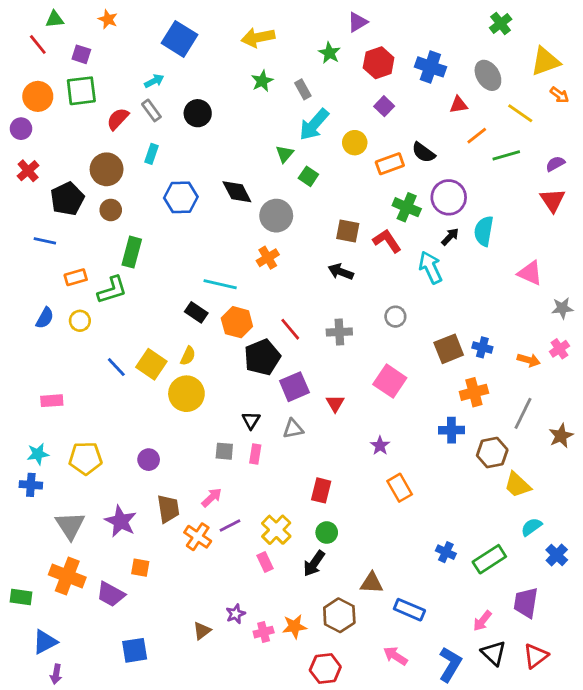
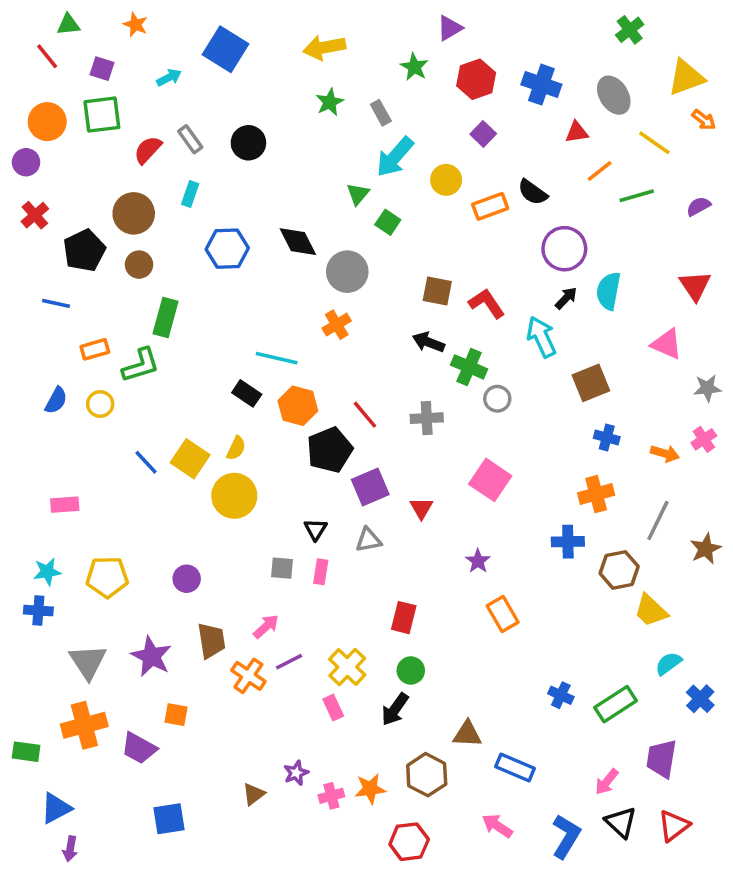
cyan arrow: (154, 81) -> (169, 77), moved
red triangle: (552, 200) -> (695, 286), moved
green cross: (407, 207) -> (469, 367), moved
brown square: (449, 349) -> (591, 383), moved
orange cross: (67, 576) -> (84, 725), turned -36

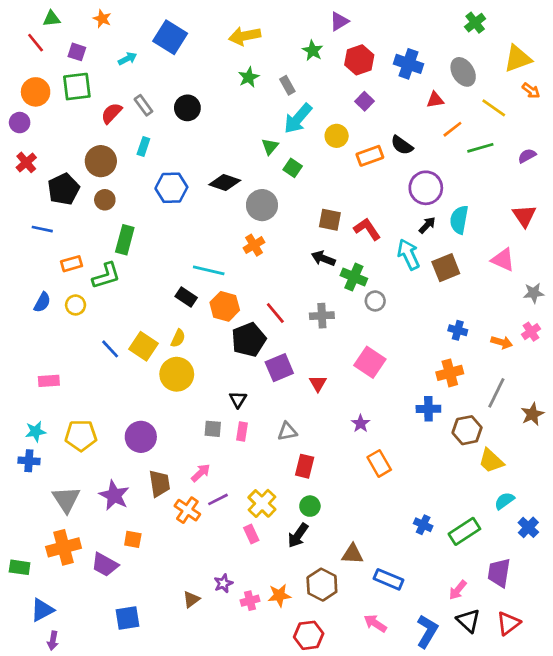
black diamond: (298, 242) -> (225, 182), turned -44
brown square: (591, 383) -> (446, 268), moved
gray triangle: (368, 540) -> (287, 432), moved
purple circle: (187, 579) -> (141, 437), size x1.5

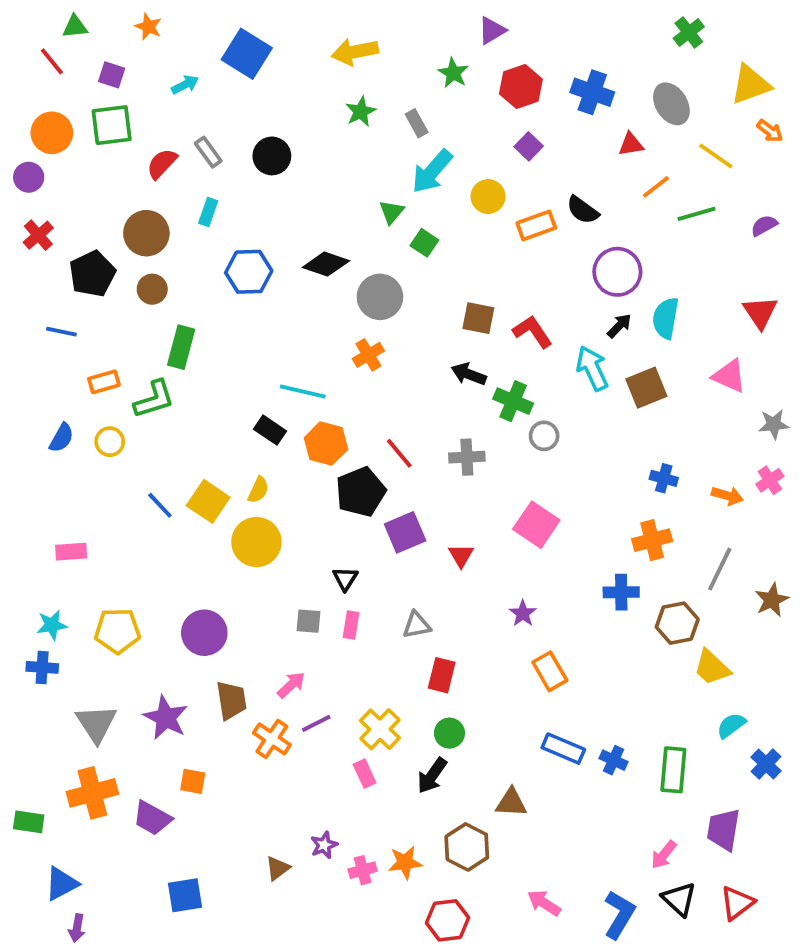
green rectangle: (464, 531) -> (673, 770), turned -52
blue rectangle: (389, 579) -> (563, 749), moved

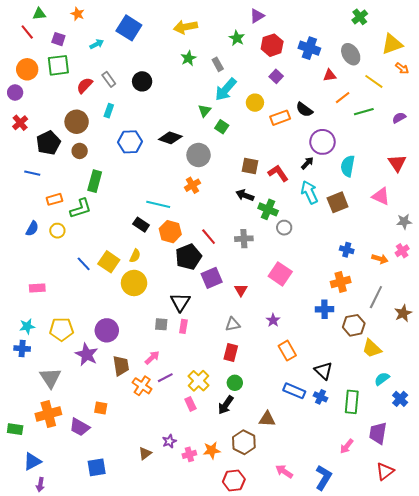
black arrow: (619, 326) -> (307, 163), moved
black triangle: (345, 579) -> (180, 302), size x1.5
gray triangle: (417, 625) -> (233, 324), moved
purple star: (166, 718) -> (87, 355), moved
black triangle: (679, 899) -> (323, 371), moved

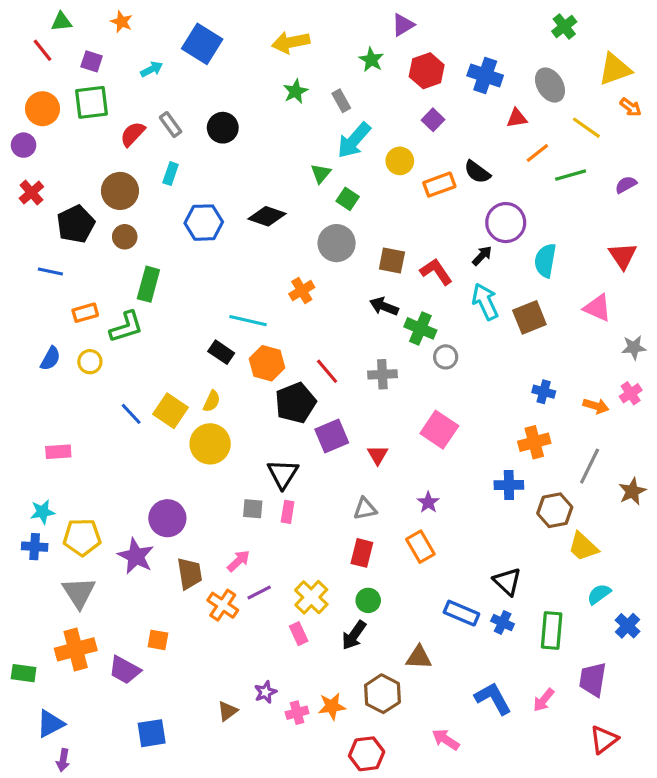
gray circle: (199, 155) -> (337, 243), moved
yellow pentagon: (61, 329) -> (82, 537), moved
orange rectangle: (287, 351) -> (420, 547), moved
blue L-shape: (323, 478) -> (493, 698), moved, turned -60

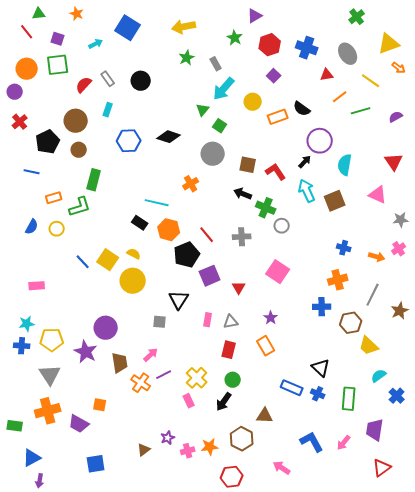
yellow semicircle: (212, 401) -> (134, 254), turned -88
pink rectangle: (288, 512) -> (208, 320), moved

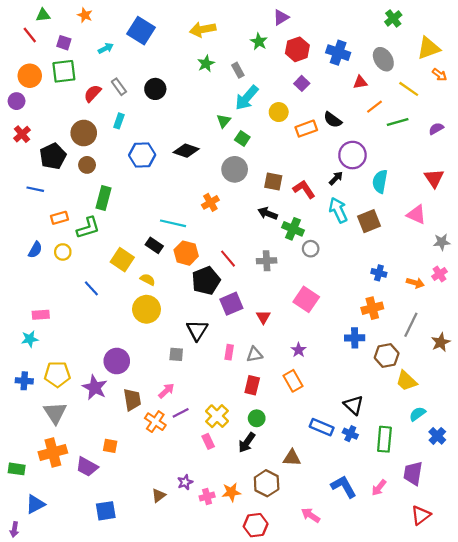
yellow square: (108, 260) -> (122, 260), moved
cyan star: (27, 324) -> (30, 339), moved
purple arrow: (40, 481) -> (14, 530), moved

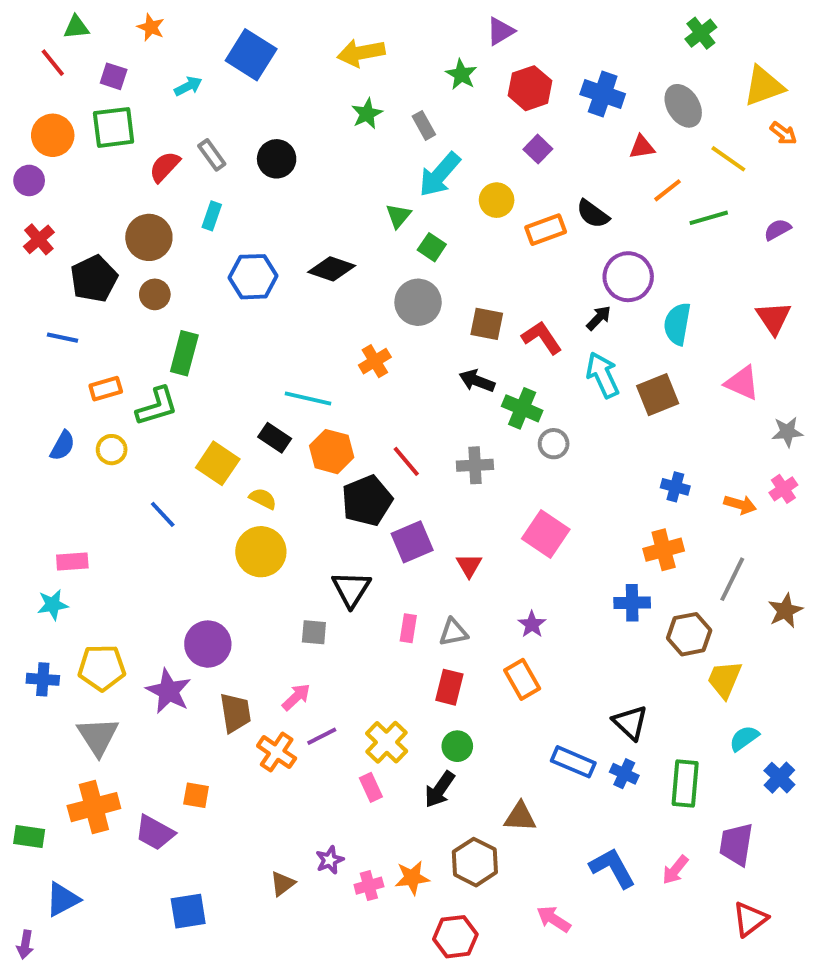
yellow trapezoid: (406, 381) -> (724, 679), turned 70

